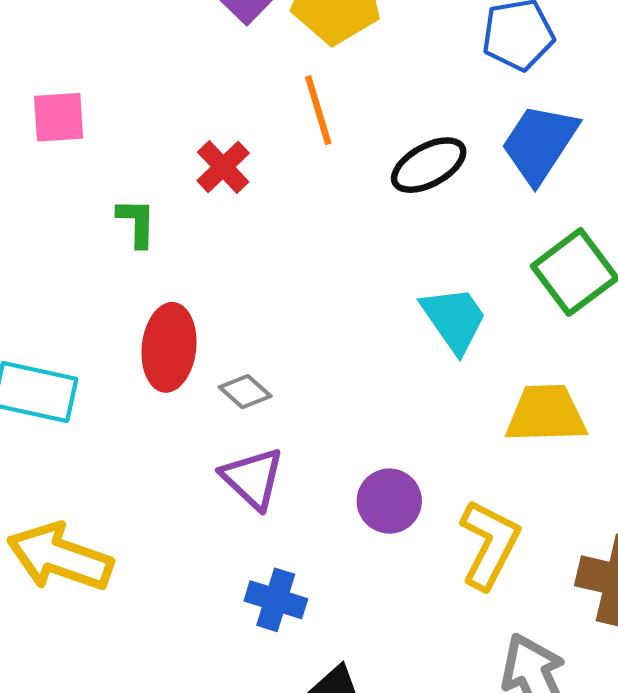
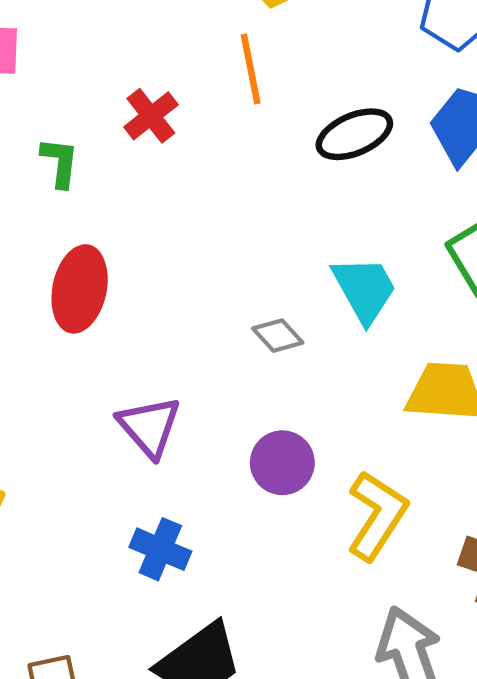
gray diamond: (245, 392) -> (278, 336), moved

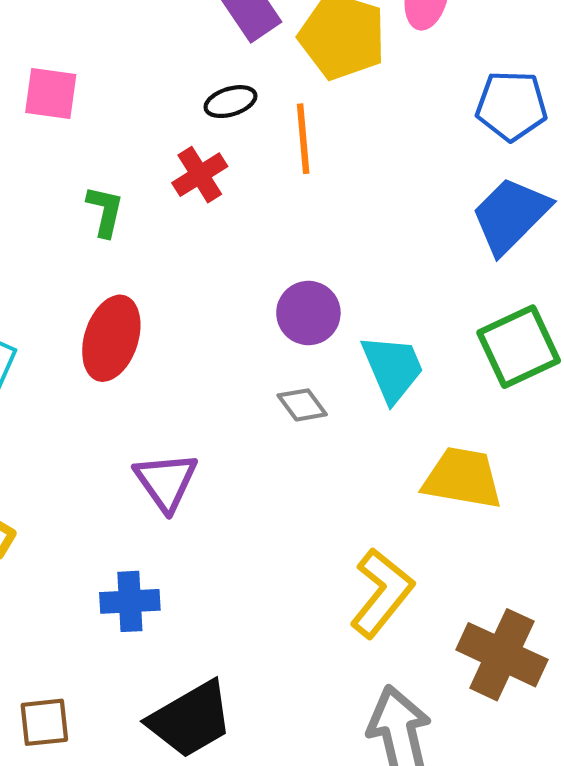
black ellipse: (354, 134) -> (231, 102), moved, size x0.7
purple circle: (282, 463) -> (308, 313), moved
blue cross: (160, 549) -> (130, 601), moved, turned -32

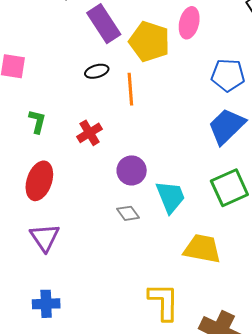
red cross: (200, 175) -> (90, 133), moved
purple triangle: (166, 481) -> (45, 237), moved
yellow L-shape: (382, 593) -> (164, 302), turned -39

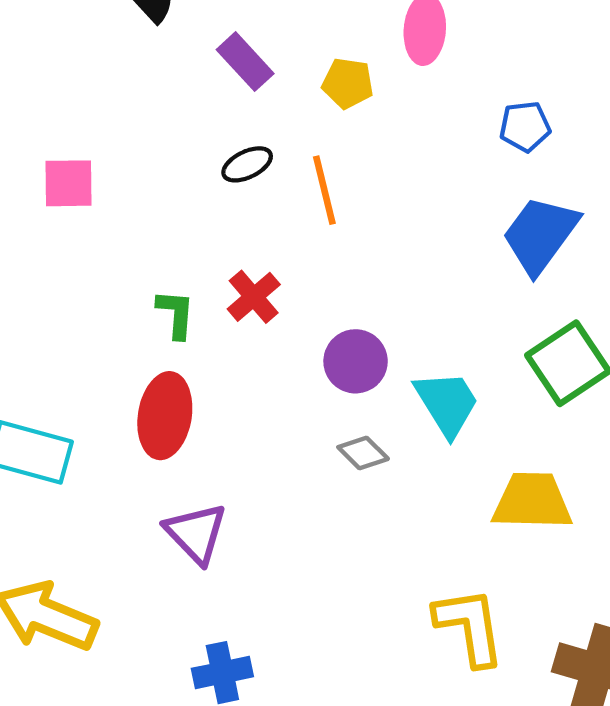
purple rectangle: (104, 24) -> (245, 62), size x0.7
yellow pentagon: (149, 42) -> (348, 83), size x0.6
blue pentagon: (228, 75) -> (525, 127), size x0.7
green L-shape: (37, 121) -> (176, 314), moved

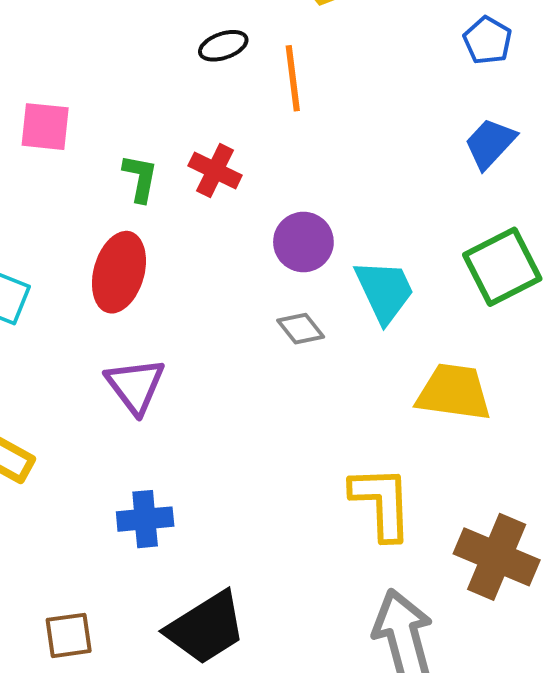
blue pentagon: (525, 127) -> (488, 40), turned 30
pink square: (69, 183) -> (45, 127), moved
blue trapezoid: (540, 235) -> (490, 143), size x0.7
red cross: (254, 297) -> (215, 170), turned -30

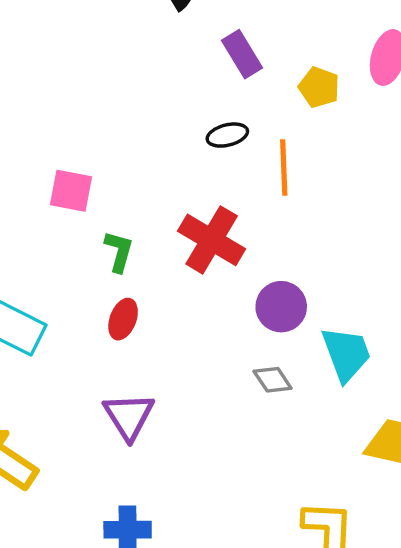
red cross: (215, 170) -> (212, 240), size x1.5
green L-shape: (140, 178) -> (119, 251), moved
red ellipse: (119, 272) -> (123, 319), size x0.6

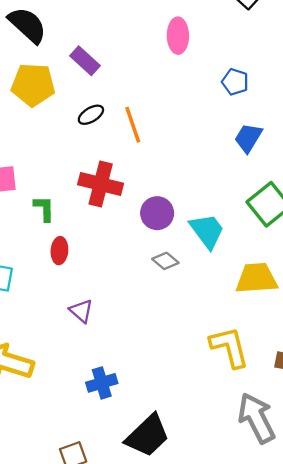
yellow pentagon: (319, 87) -> (33, 85), moved, size x1.6
purple triangle: (129, 416) -> (81, 311), size x0.7

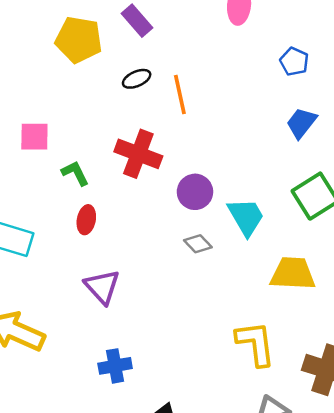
green L-shape: (44, 209) -> (75, 173), turned -32
purple triangle: (81, 311) -> (102, 287), size x1.4

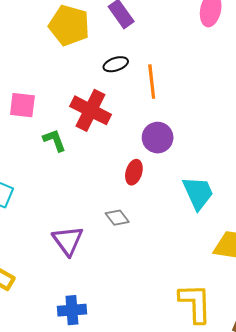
red cross: (138, 154) -> (91, 110), moved
purple circle: (195, 192) -> (158, 138), moved
red ellipse: (86, 220) -> (134, 172), moved
gray diamond: (198, 244) -> (117, 218), moved

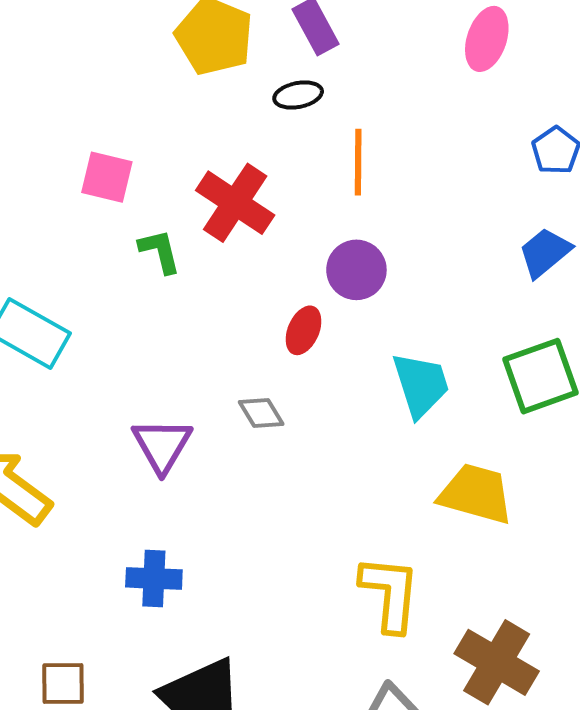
black ellipse: (116, 64) -> (298, 95), moved

